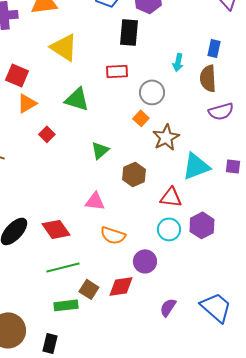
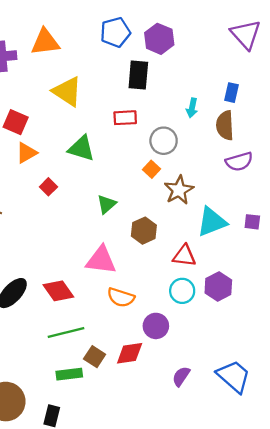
pink triangle: (95, 201) -> (101, 260), size x1.4

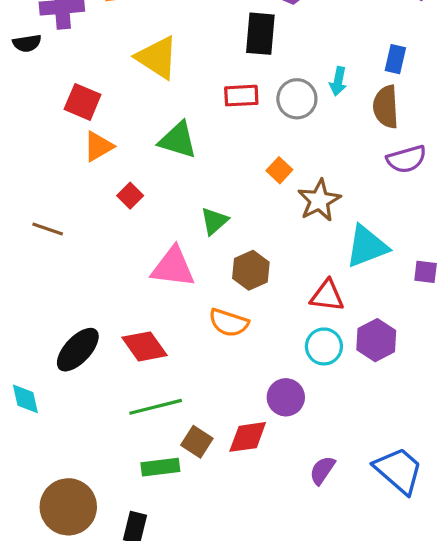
gray circle: (164, 141) -> (297, 99), moved
purple square: (252, 222) -> (426, 272), moved
brown hexagon: (144, 231) -> (251, 270), moved
pink triangle: (101, 260) -> (173, 267), moved
orange semicircle: (121, 297) -> (229, 323), moved

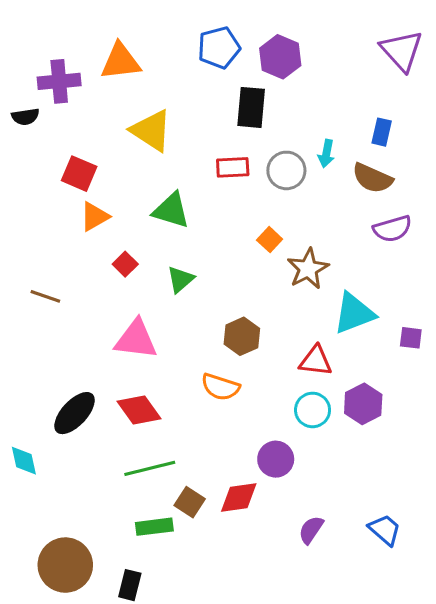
brown semicircle: (386, 107) -> (372, 178), turned -63
green triangle: (214, 221) -> (180, 279), moved
pink triangle: (173, 267) -> (136, 339), moved
blue trapezoid: (399, 470) -> (385, 530), size x0.7

